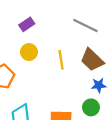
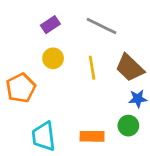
gray line: (85, 25) -> (101, 26), moved

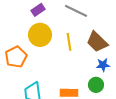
yellow circle: (53, 58) -> (40, 35), size x1.5

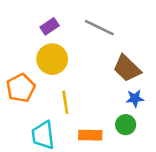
yellow line: (69, 42) -> (65, 102), moved

